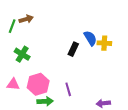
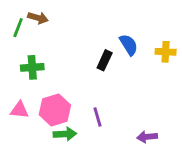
brown arrow: (26, 19) -> (38, 18), turned 32
yellow cross: (104, 43) -> (166, 52), moved
green cross: (22, 54) -> (32, 67), turned -35

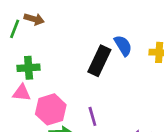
black rectangle: (105, 60) -> (99, 61), size x1.5
pink triangle: (19, 110) -> (22, 93), moved

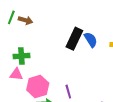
green line: (15, 29) -> (11, 17), moved
black rectangle: (99, 61) -> (74, 39), moved

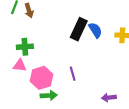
brown arrow: (26, 20) -> (29, 10), turned 56
purple line: (68, 92) -> (73, 74), moved

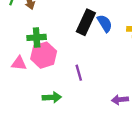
green cross: (25, 47) -> (37, 37), moved
pink hexagon: (41, 78) -> (44, 55), moved

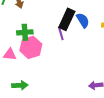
purple line: (79, 73) -> (61, 33), moved
green arrow: (52, 97) -> (20, 85), moved

